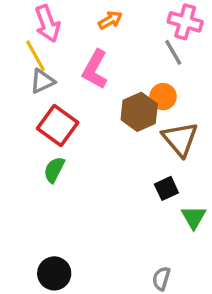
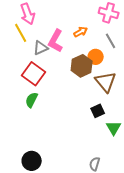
orange arrow: (110, 20) -> (81, 32), moved
gray line: (173, 52) -> (111, 41), moved
gray triangle: (42, 81) -> (41, 48), moved

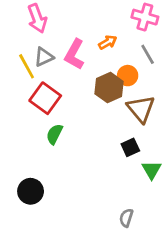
yellow line: (21, 33) -> (27, 66), moved
gray triangle: (41, 48) -> (44, 57), moved
green semicircle: (32, 100) -> (54, 134), moved
black circle: (32, 161) -> (31, 191), moved

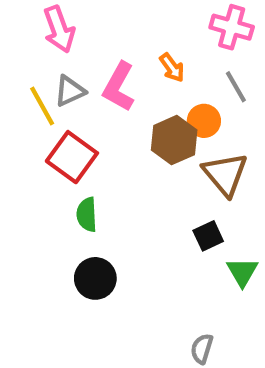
orange arrow: (108, 42) -> (172, 68), turned 84
green semicircle: (54, 134) -> (87, 215), turned -30
black circle: (31, 191) -> (95, 278), moved

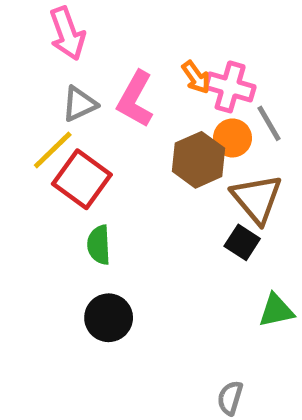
pink cross: (232, 27) -> (230, 87), moved
gray line: (236, 87) -> (269, 123), moved
yellow line: (42, 106) -> (53, 150), moved, turned 75
black square: (208, 236) -> (242, 242), moved, turned -32
green triangle: (242, 272) -> (276, 310), turned 48

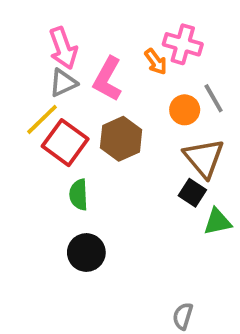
pink arrow: (67, 33) -> (63, 48), moved
pink cross: (230, 87) -> (183, 44), moved
brown hexagon: (198, 160) -> (121, 139), moved
green triangle: (276, 310) -> (217, 222), moved

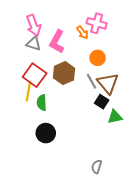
gray triangle: (63, 83) -> (34, 44), turned 42
gray line: (214, 98) -> (91, 81), moved
yellow line: (42, 119) -> (28, 91), moved, turned -36

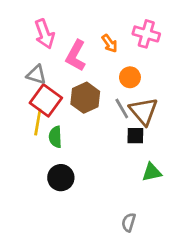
pink cross: (97, 23) -> (146, 34), moved
gray triangle: (34, 44) -> (36, 75), moved
black square: (102, 102) -> (135, 136), turned -32
green triangle: (115, 117) -> (152, 172), moved

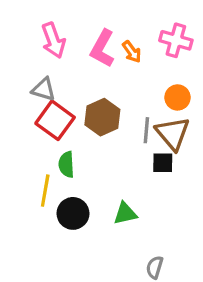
pink L-shape: (76, 56) -> (102, 48), moved
orange circle: (130, 77) -> (178, 97), moved
gray line: (122, 108) -> (146, 130), turned 35
yellow line: (38, 122) -> (45, 191), moved
green triangle: (152, 172) -> (125, 213), moved

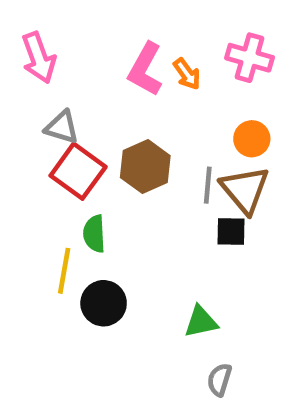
pink arrow: (53, 40) -> (39, 58), moved
green triangle: (125, 213) -> (201, 322), moved

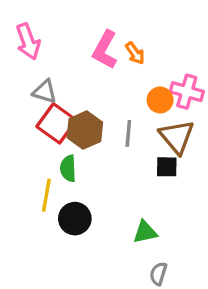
pink cross: (249, 58) -> (187, 92), moved
orange circle: (252, 139) -> (160, 100), moved
brown hexagon: (145, 167) -> (85, 130), moved
gray line: (208, 185) -> (128, 133), moved

